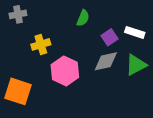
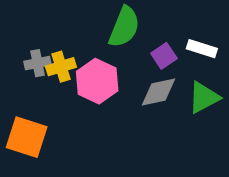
gray cross: (18, 14) -> (37, 63), moved
green semicircle: (83, 18) -> (124, 27), size x1.6
pink hexagon: (65, 71) -> (97, 81), moved

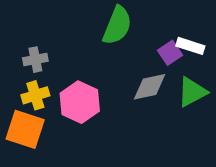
purple square: (164, 56) -> (170, 53), moved
yellow cross: (61, 67) -> (35, 95), moved
pink hexagon: (97, 81) -> (80, 102), moved

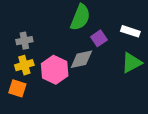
purple square: (170, 53) -> (99, 38), moved
gray diamond: (150, 87) -> (81, 59), moved
orange square: (25, 129) -> (17, 88), size x0.7

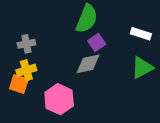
purple square: (99, 38) -> (97, 43), moved
pink hexagon: (55, 70) -> (59, 99), moved
orange square: (17, 88) -> (19, 84), moved

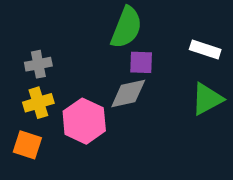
purple square: (97, 43) -> (141, 62), turned 36
orange square: (19, 84) -> (27, 145), moved
pink hexagon: (59, 99) -> (84, 121), moved

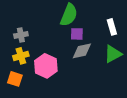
white rectangle: (205, 50) -> (112, 27), turned 56
gray diamond: (128, 94) -> (82, 51), moved

